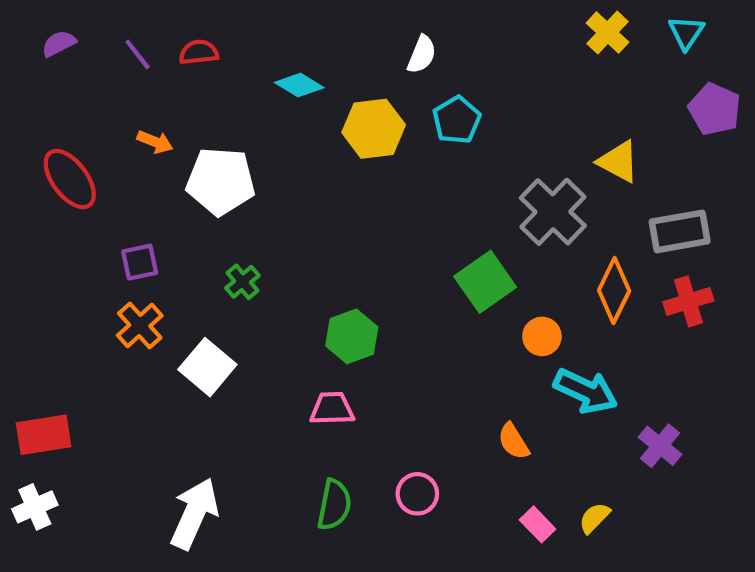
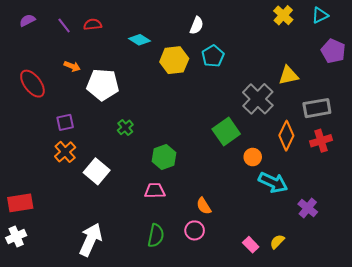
cyan triangle: (686, 33) -> (320, 15), turned 30
yellow triangle: (618, 162) -> (288, 75), turned -40
green cross: (242, 282) -> (125, 127), moved
orange semicircle: (514, 441) -> (204, 206), moved

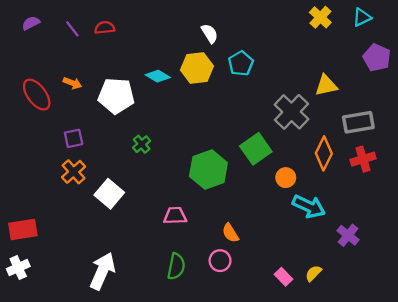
white semicircle: (197, 25) -> (210, 33), moved, turned -54
cyan diamond: (140, 40) -> (158, 76), moved
orange arrow: (72, 66) -> (72, 83), moved
green hexagon: (164, 157) -> (208, 170), moved, size x1.4

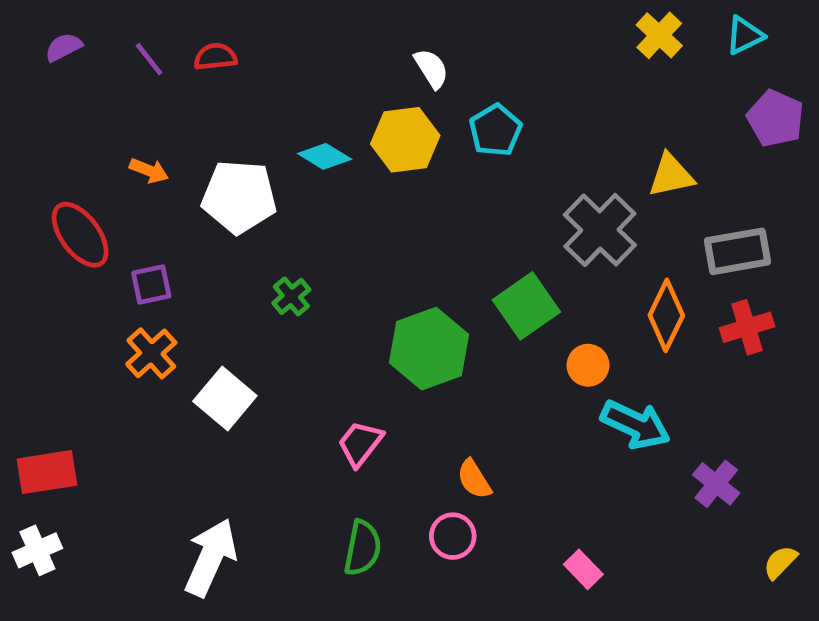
red ellipse: (37, 95) -> (80, 235), moved
pink trapezoid: (175, 216) -> (360, 444), turned -50
yellow semicircle: (313, 273) -> (780, 562), moved

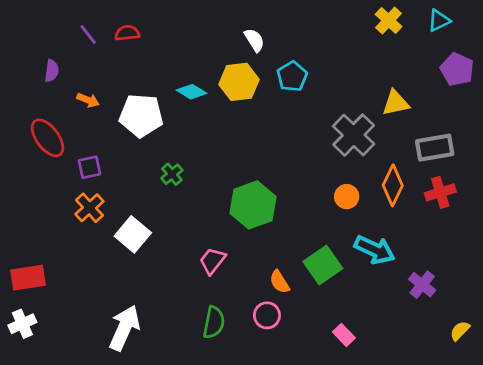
purple semicircle: (64, 47) -> (52, 71), moved, turned 125
green square: (526, 306) -> (323, 265), moved
orange circle: (588, 365) -> (347, 197), moved

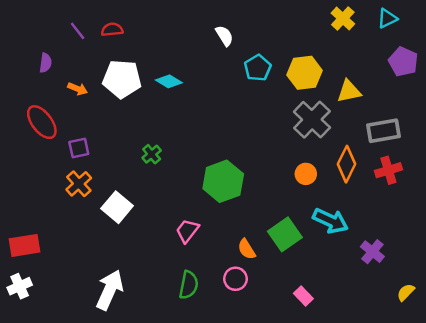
yellow hexagon: (239, 82) -> (305, 73), moved
white pentagon: (141, 115) -> (122, 79), moved

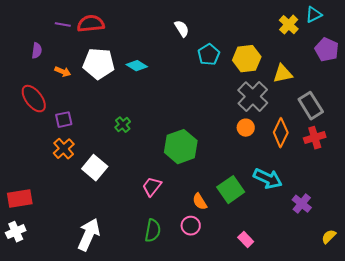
yellow cross: (343, 18) -> (289, 25), moved
red semicircle: (112, 30) -> (91, 24), size x1.5
purple line: (78, 31) -> (63, 25), turned -42
gray rectangle: (384, 131) -> (311, 106), turned 68
orange circle: (306, 174) -> (246, 128), moved

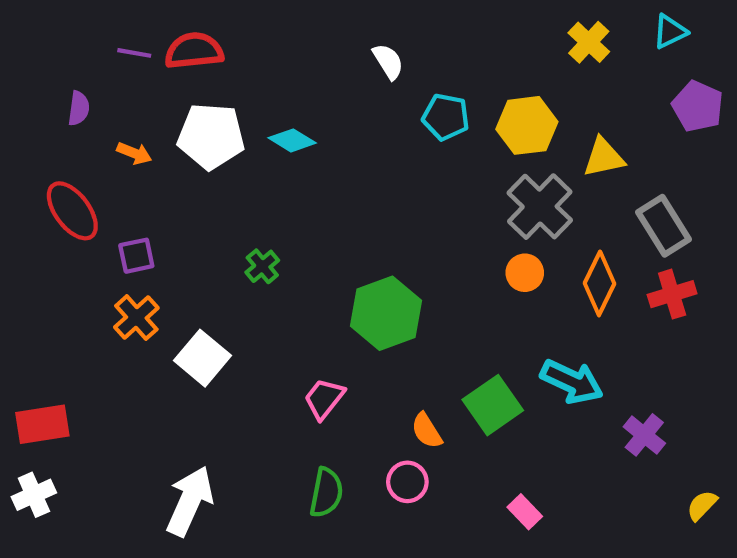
yellow cross: (289, 25) -> (589, 42), moved
cyan pentagon: (209, 55) -> (446, 117), turned -30

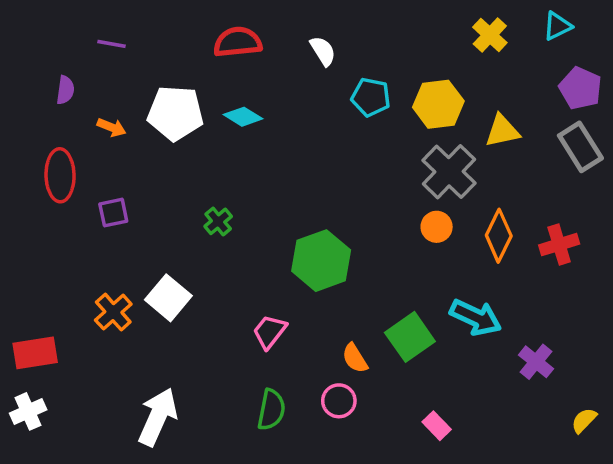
red semicircle: (194, 51) -> (238, 42), moved
red ellipse: (72, 211) -> (60, 175), turned 36
gray rectangle: (663, 226) -> (580, 147), moved
orange cross: (136, 318) -> (113, 312), moved

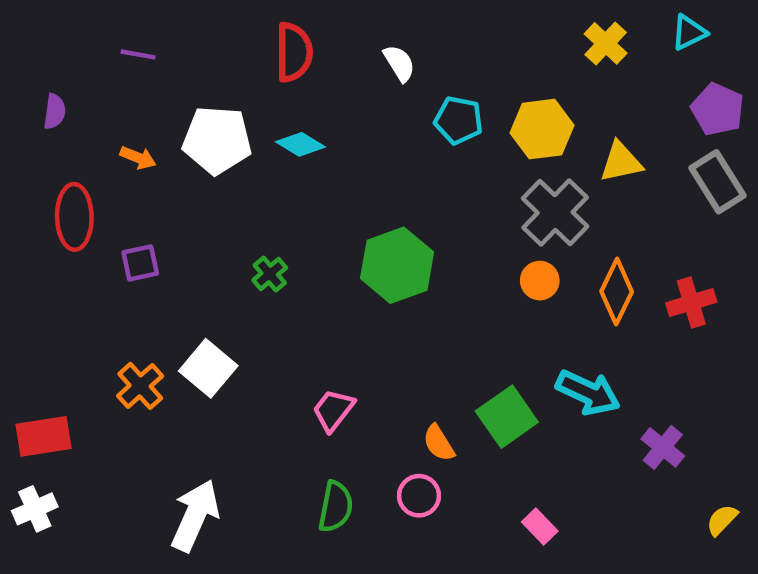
red semicircle: (238, 42) -> (294, 52), turned 96
purple semicircle: (65, 90) -> (55, 111), moved
green hexagon: (321, 261) -> (397, 265), moved

